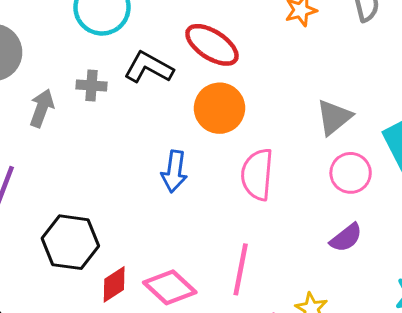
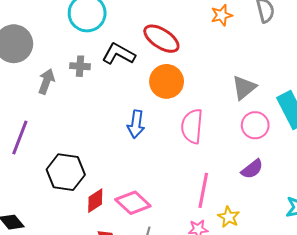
pink line: (241, 269) -> (203, 190), moved

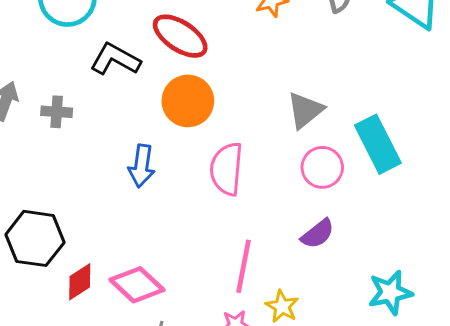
gray cross: (80, 66) -> (57, 112), moved

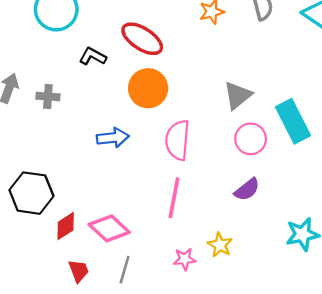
black L-shape: (115, 59) -> (93, 56), size x0.7
blue arrow: (142, 166) -> (113, 138), turned -104
pink line: (243, 266) -> (174, 198), moved

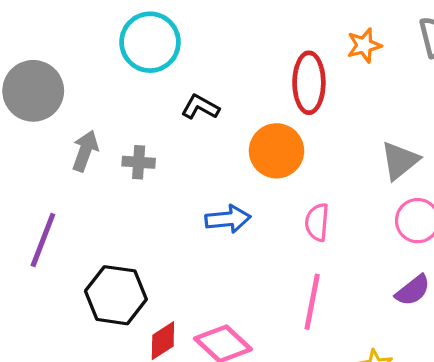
red ellipse: (142, 39) -> (309, 83), moved, turned 57
pink semicircle: (178, 140) -> (317, 222), size x0.7

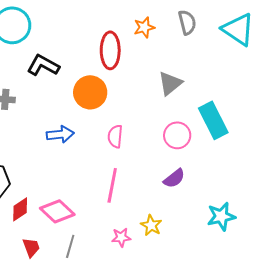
black L-shape: (200, 107) -> (43, 65), size x1.4
gray triangle: (400, 161) -> (170, 83), moved

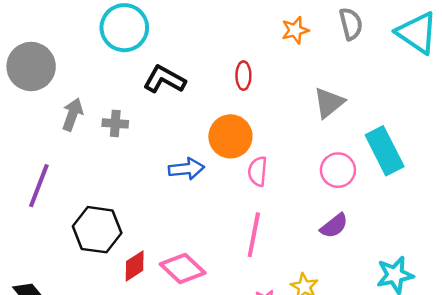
red ellipse: (110, 50) -> (243, 76), moved, size x0.6
orange circle: (90, 92) -> (230, 136), moved

